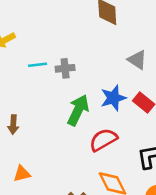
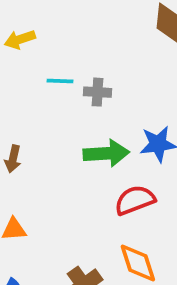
green arrow: (78, 110) -> (106, 153), turned 52

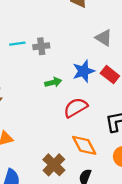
green arrow: (106, 153) -> (53, 82), size x0.6

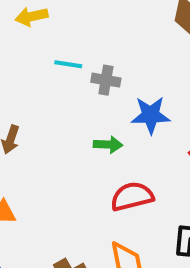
blue star: (84, 71) -> (151, 115), moved

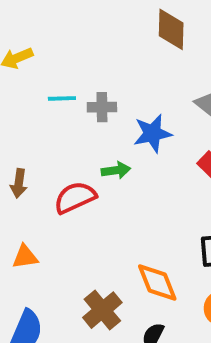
red semicircle: (132, 196) -> (75, 198), moved

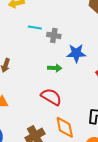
red semicircle: (75, 198) -> (51, 97), moved, turned 45

